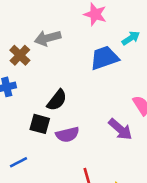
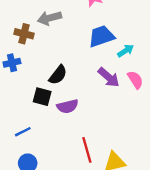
cyan arrow: (131, 38) -> (126, 51), moved
brown cross: (20, 55) -> (24, 34), turned -30
purple arrow: (120, 129) -> (109, 77), moved

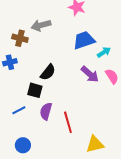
purple semicircle: (68, 106) -> (46, 111), moved, turned 120
blue line: (23, 132) -> (19, 110), moved
red line: (87, 150) -> (68, 122), moved

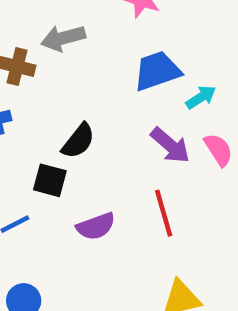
purple semicircle: (46, 111) -> (96, 226), moved, turned -126
red line: (68, 122) -> (164, 213), moved

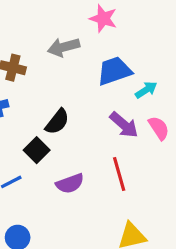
gray arrow: (63, 38) -> (64, 47), moved
black square: (50, 180) -> (37, 150), turned 30

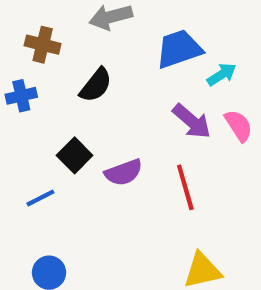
black semicircle: (57, 122) -> (96, 85), moved
purple semicircle: (70, 184) -> (124, 172), moved

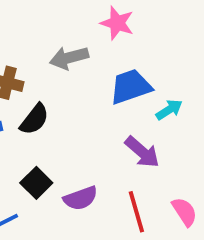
black semicircle: (96, 85) -> (34, 119), moved
pink semicircle: (239, 126) -> (185, 212), moved

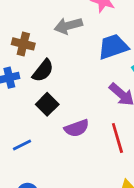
black square: (36, 183) -> (47, 104), moved

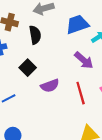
black semicircle: (43, 71) -> (35, 35), moved, turned -48

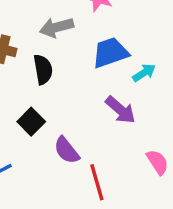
purple semicircle: (50, 86) -> (67, 150), turned 72
red line: (81, 93) -> (97, 182), moved

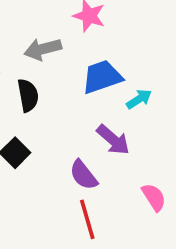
purple semicircle: (67, 150) -> (84, 175), moved

